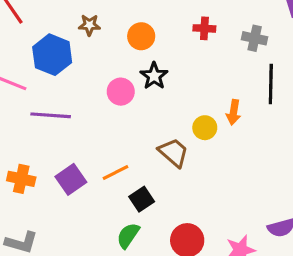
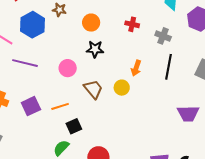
black star: (154, 76) -> (95, 49), turned 30
pink circle: (121, 92) -> (68, 68), moved
orange arrow: (233, 112) -> (136, 68), moved
brown trapezoid: (173, 153) -> (93, 89), moved

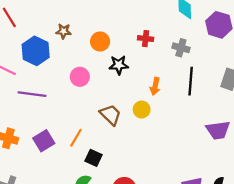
black star: (95, 49) -> (119, 65), moved
pink circle: (68, 68) -> (80, 77), moved
orange line: (60, 106) -> (76, 138), turned -36
black square: (74, 126) -> (94, 158), turned -35

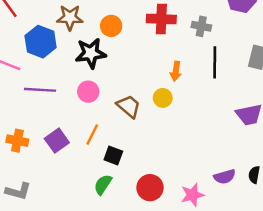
brown star: (64, 31) -> (70, 18), size x1.5
red cross: (146, 39) -> (161, 19), size x1.6
black star: (119, 65) -> (91, 53), moved, size x1.4
pink circle: (80, 77) -> (88, 92), moved

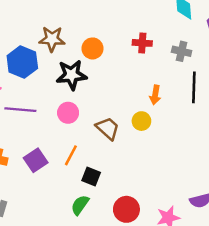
red cross: (161, 19) -> (142, 43), size x0.7

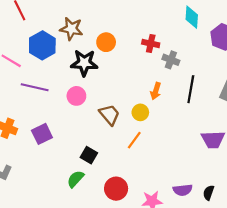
gray cross: (182, 51) -> (171, 60), moved
orange line: (71, 155) -> (134, 140), moved

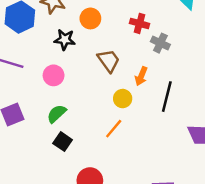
black star: (84, 63) -> (65, 40), size x0.7
black line: (191, 89) -> (167, 97), moved
brown trapezoid: (109, 115) -> (109, 61), moved
green semicircle: (76, 179) -> (57, 114), moved

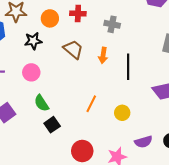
red cross: (140, 23) -> (78, 13), moved
yellow circle: (123, 99) -> (122, 113), moved
green semicircle: (57, 114) -> (41, 103), turned -66
black square: (63, 142) -> (52, 125), turned 35

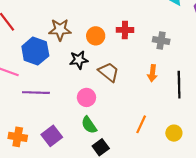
brown trapezoid: (73, 49) -> (109, 72), moved
pink circle: (31, 72) -> (86, 97), moved

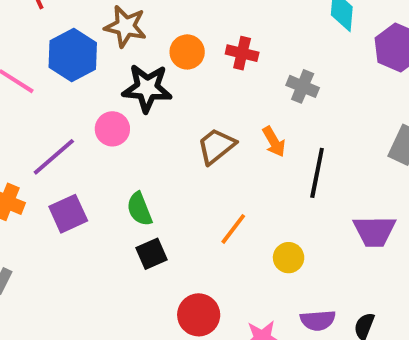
black star: (79, 60) -> (147, 88), size x1.4
brown trapezoid: (109, 72) -> (216, 146), moved, turned -90
orange arrow: (152, 73) -> (274, 142), turned -49
purple line: (36, 93) -> (54, 157), moved, turned -55
pink circle: (86, 97) -> (112, 129), moved

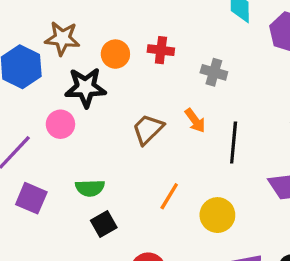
green semicircle: (139, 209) -> (90, 188), turned -64
purple square: (68, 214) -> (31, 198), turned -36
yellow circle: (289, 258) -> (217, 215), size x1.4

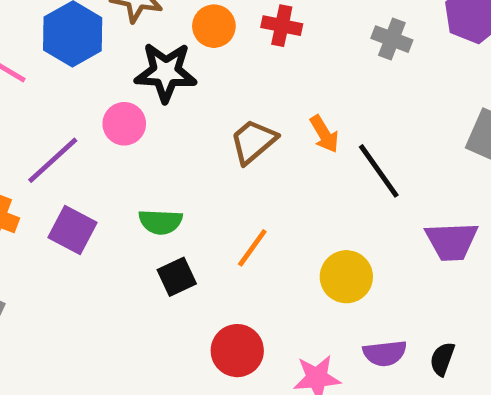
gray cross: (214, 72) -> (392, 39), moved
black line: (234, 142) -> (379, 171), turned -45
orange line: (169, 196) -> (252, 248), moved

